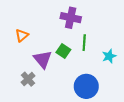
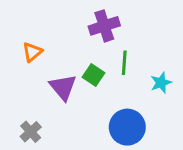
purple cross: (71, 18) -> (104, 26), turned -30
gray cross: (28, 79) -> (31, 132), moved

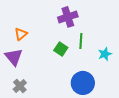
purple triangle: (63, 87) -> (14, 57), moved

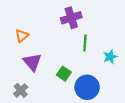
green square: (61, 49) -> (64, 74), moved
purple triangle: (14, 57) -> (32, 62), moved

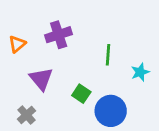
purple cross: (71, 18) -> (59, 35), moved
orange triangle: (22, 36) -> (17, 44), moved

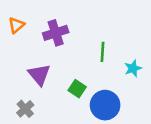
orange triangle: (17, 44) -> (16, 25), moved

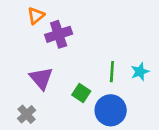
orange triangle: (16, 25) -> (36, 16), moved
green line: (103, 52) -> (112, 72), moved

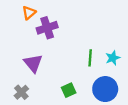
green square: (81, 93) -> (69, 90), moved, turned 32
blue circle: (111, 110) -> (105, 89), moved

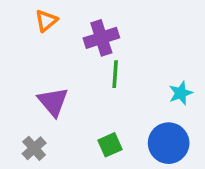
purple cross: (47, 28) -> (101, 38), moved
green line: (90, 58) -> (115, 74), moved

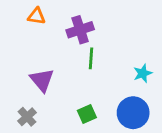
orange triangle: (46, 21) -> (37, 16), turned 48

